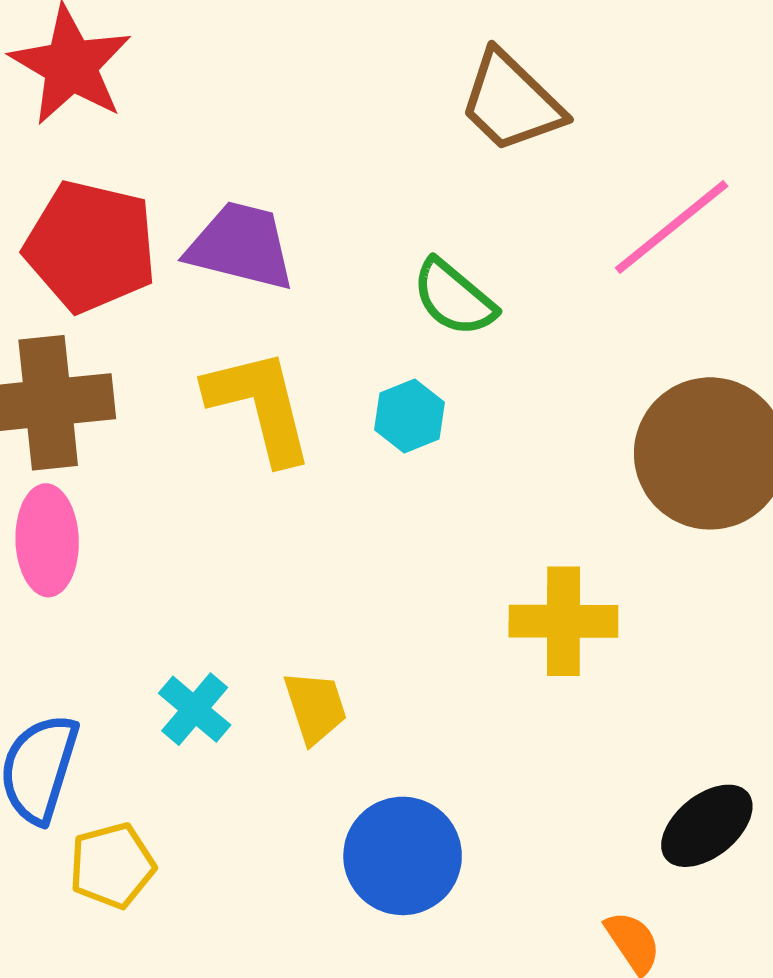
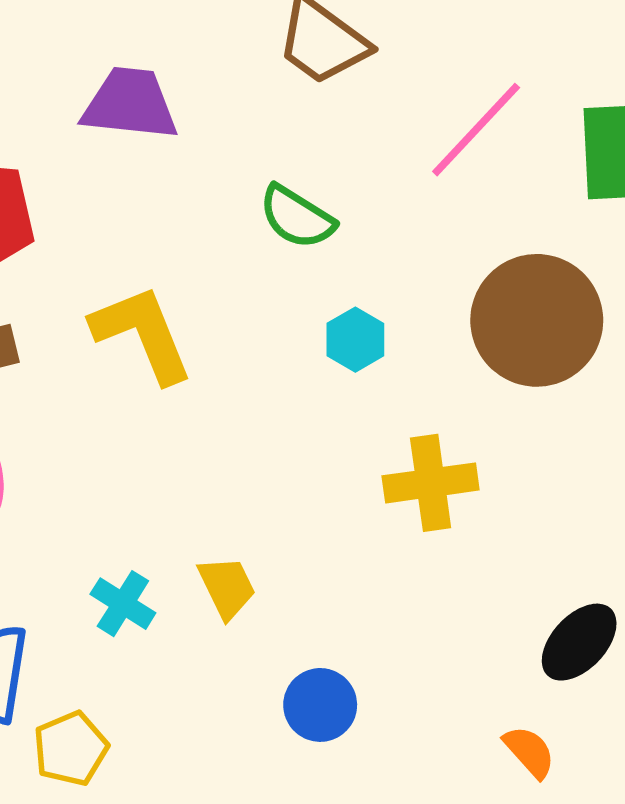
purple trapezoid: (241, 246) -> (130, 104), moved
cyan hexagon: (409, 416) -> (355, 340), moved
blue circle: (403, 856) -> (320, 705), size x0.7

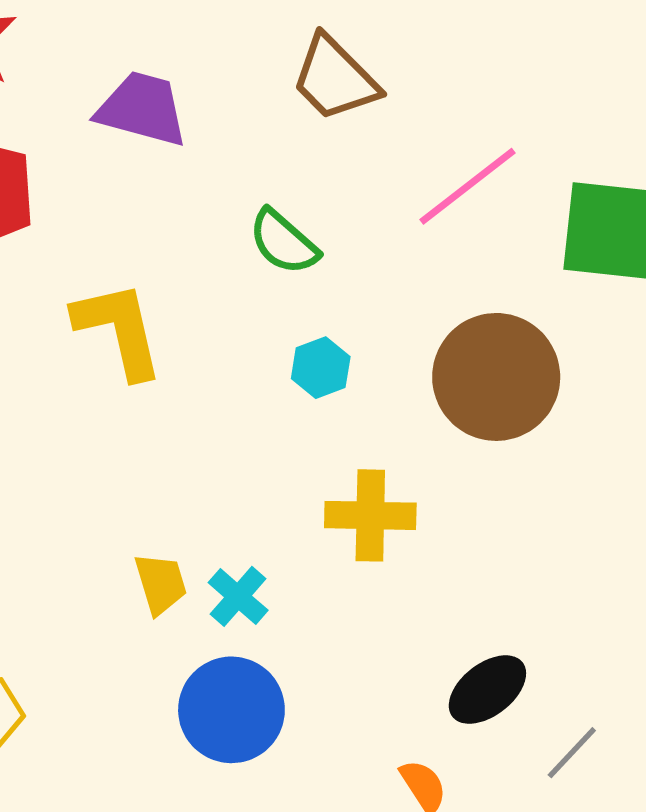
cyan cross: (123, 604) -> (238, 596), moved
blue circle: (320, 705) -> (231, 710), size x1.5

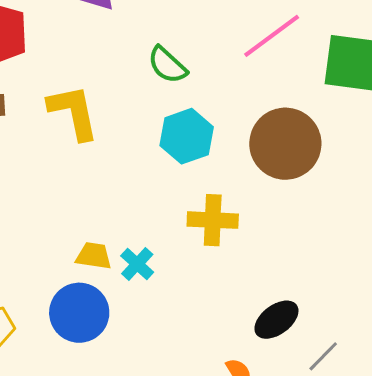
cyan hexagon: (321, 368) -> (187, 136), size x1.6
yellow trapezoid: (161, 584) -> (94, 256), turned -66
blue circle: (231, 710) -> (79, 313), moved

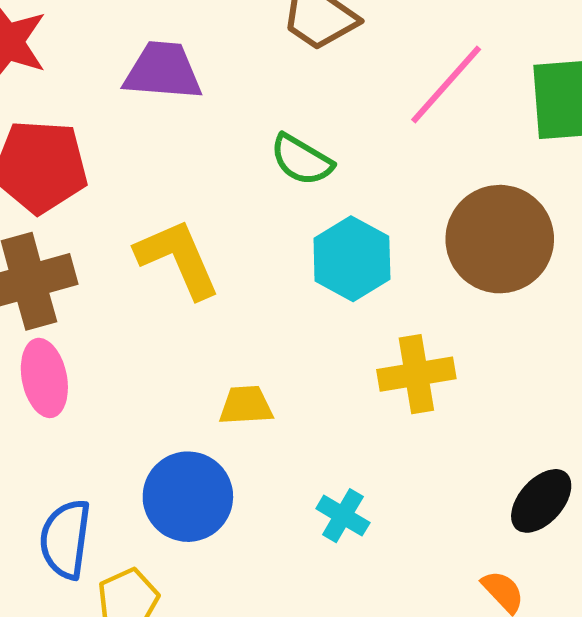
yellow trapezoid: (94, 256) -> (246, 405), moved
cyan cross: (137, 264) -> (343, 516), moved
blue circle: (79, 313) -> (188, 497), moved

